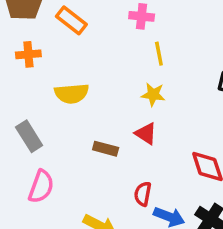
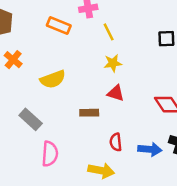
orange rectangle: (71, 20) -> (59, 26), moved
orange cross: (28, 54) -> (13, 60), turned -30
red semicircle: (143, 194) -> (116, 142), moved

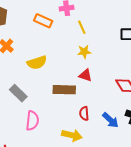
brown rectangle: (89, 113) -> (64, 90), size x1.5
blue arrow: (150, 149) -> (110, 120), turned 36

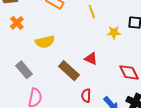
yellow star: (84, 52) -> (114, 33), moved
brown rectangle: (64, 90) -> (69, 71), turned 35

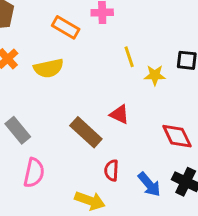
yellow line: (92, 12) -> (129, 57), moved
yellow semicircle: (45, 42) -> (49, 68), moved

